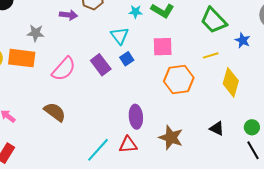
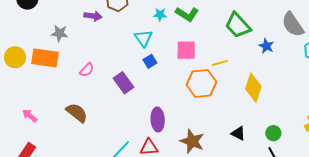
yellow line: (211, 55) -> (220, 63), moved
purple rectangle: (101, 65) -> (123, 83), moved
pink semicircle: (64, 69) -> (87, 70), size x0.6

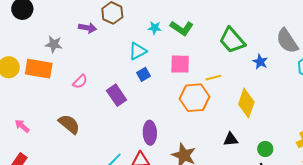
cyan triangle: (143, 38) -> (138, 51), turned 36
black triangle: (238, 133) -> (231, 139), moved, turned -35

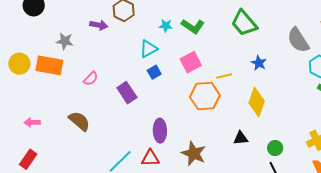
green trapezoid: (232, 40) -> (244, 23), moved
blue star: (260, 62) -> (259, 63), moved
pink square: (180, 64) -> (191, 62), turned -30
pink arrow: (22, 126) -> (32, 122), turned -42

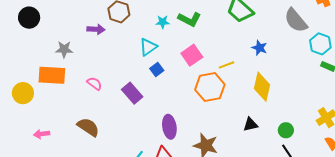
yellow circle: (19, 64) -> (23, 93), moved
pink semicircle: (91, 79) -> (94, 84), turned -91

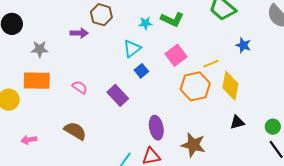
gray star: (64, 49) -> (40, 49), moved
yellow diamond: (262, 87) -> (230, 86), moved

